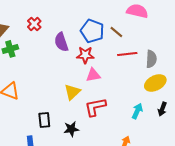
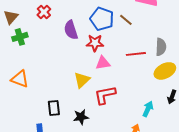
red line: (127, 54) -> (136, 54), moved
cyan arrow: (137, 111) -> (148, 109), moved

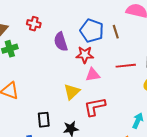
red cross: (44, 12) -> (34, 24), turned -32
brown line: (126, 20) -> (116, 32), turned 32

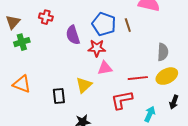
red line: (126, 66) -> (138, 78), moved
red L-shape: (95, 107) -> (122, 100), moved
black rectangle: (44, 120) -> (59, 96), moved

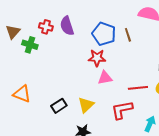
purple semicircle: (73, 35) -> (67, 26), moved
green cross: (22, 42) -> (30, 45), moved, turned 35
yellow triangle: (84, 85) -> (86, 105), moved
black rectangle: (59, 96) -> (59, 106), turned 63

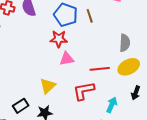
black rectangle: (59, 106) -> (21, 106), moved

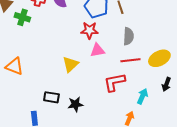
gray semicircle: (125, 43) -> (128, 36), moved
yellow triangle: (48, 86) -> (70, 64), moved
black rectangle: (21, 106) -> (51, 97), turned 42

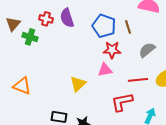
red star: (89, 30) -> (112, 50), moved
gray semicircle: (128, 36) -> (147, 50), moved, turned -132

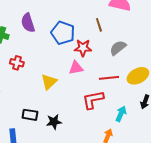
purple semicircle: (67, 18) -> (28, 23), moved
red cross: (46, 19) -> (17, 63), moved
blue pentagon: (104, 26) -> (63, 33), moved

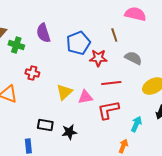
blue pentagon: (63, 33) -> (78, 43), turned 30
gray semicircle: (118, 48) -> (133, 58), turned 66
pink triangle: (76, 68) -> (85, 97), moved
red line: (109, 78) -> (111, 83), moved

